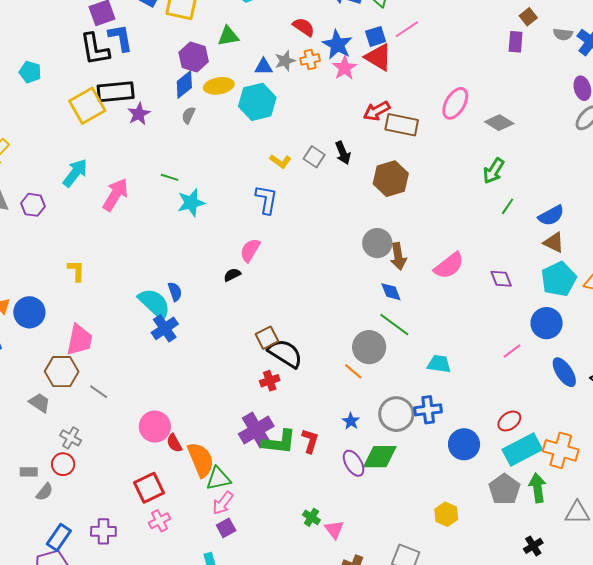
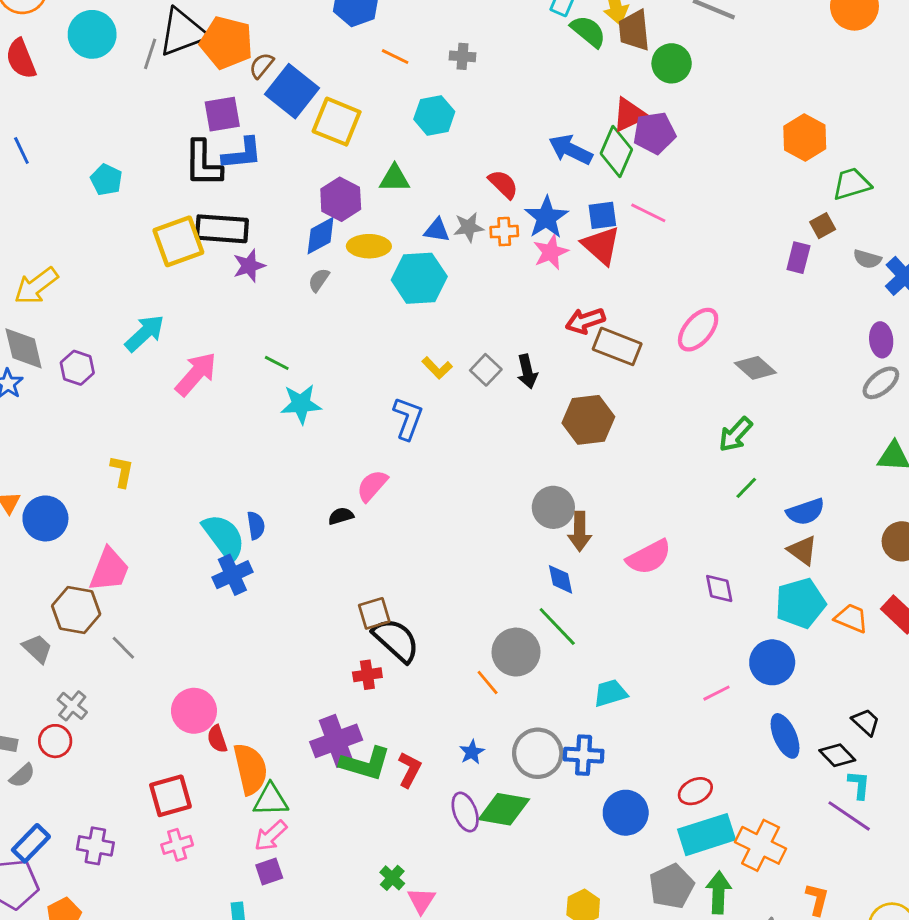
pink line: (407, 29) -> (648, 213), turned 50
blue L-shape: (120, 38) -> (242, 154), turned 84
cyan trapezoid: (439, 364) -> (610, 693), turned -35

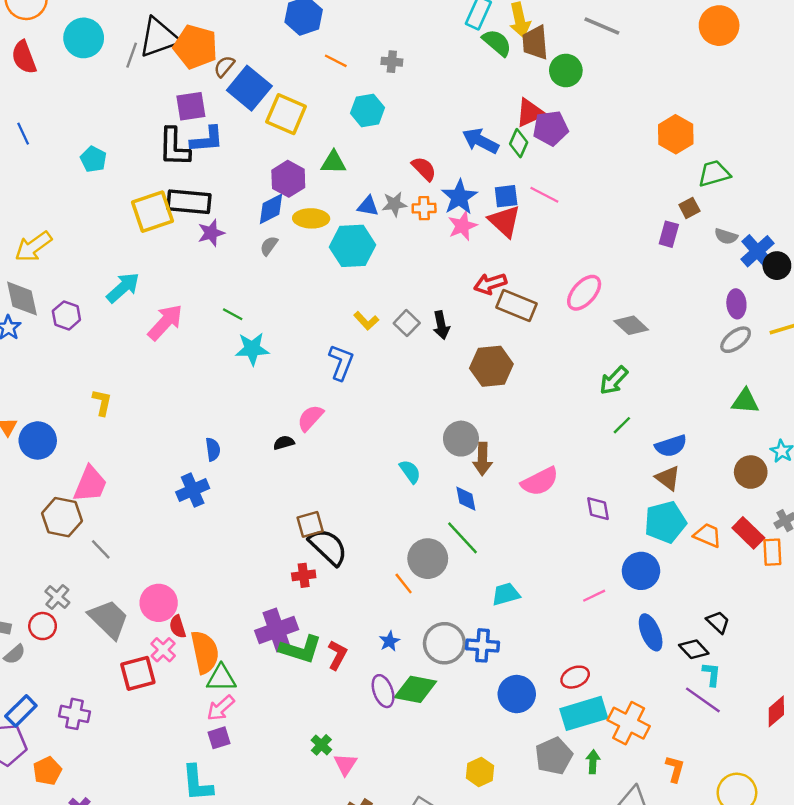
green diamond: (616, 151) -> (519, 143), size x0.7
cyan semicircle: (224, 537) -> (410, 472), moved, size x0.6
gray trapezoid: (37, 649) -> (109, 619), moved, size x1.6
pink cross: (177, 845) -> (163, 650), moved, turned -30
green arrow: (719, 892) -> (593, 762), size x0.7

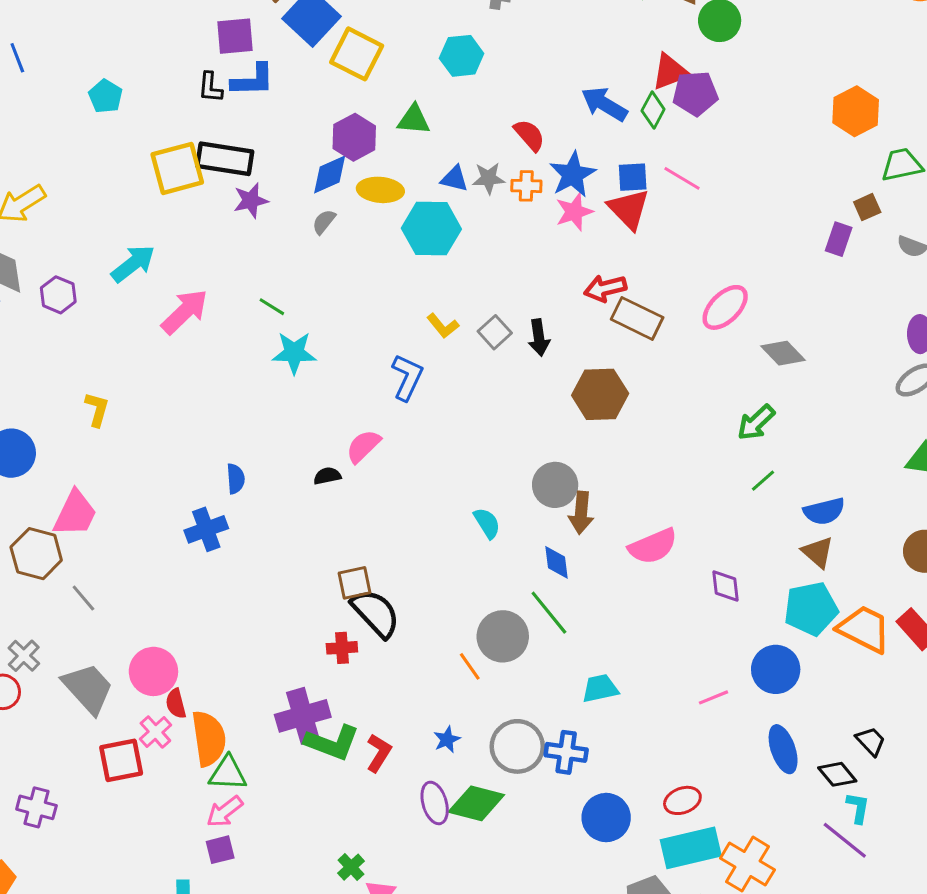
black L-shape: (174, 147) -> (210, 87), size x0.6
orange trapezoid: (708, 535) -> (864, 629), size x1.5

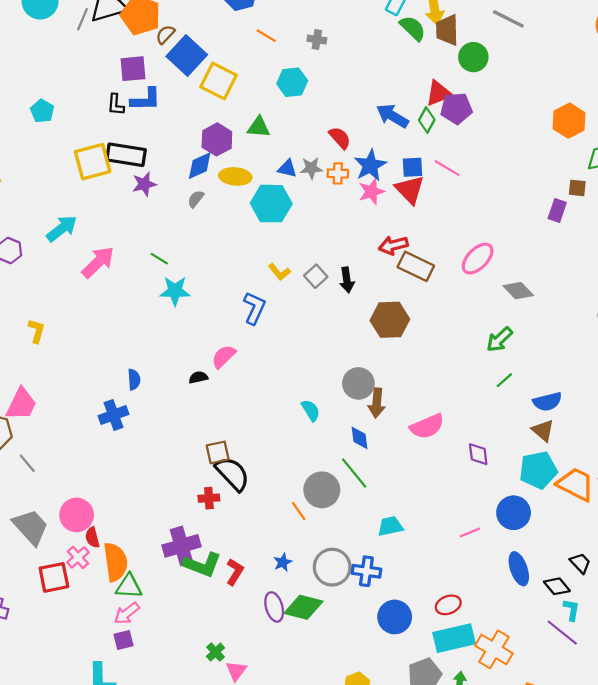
brown square: (867, 207) -> (577, 188), turned 30

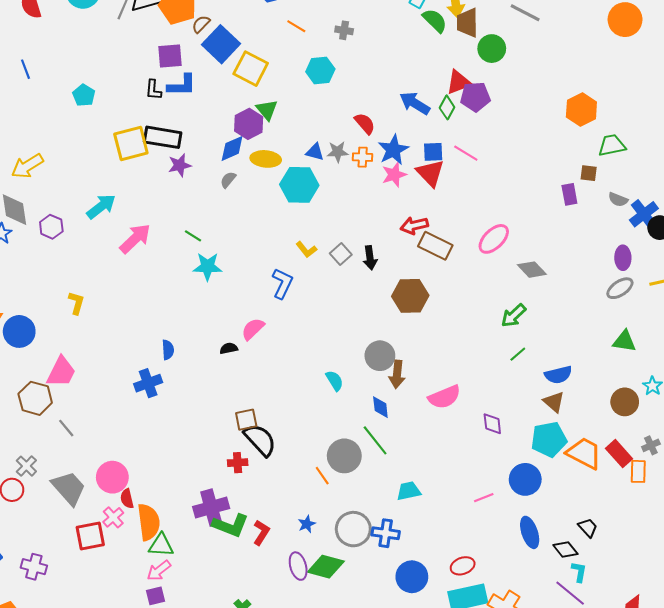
green triangle: (259, 127) -> (267, 110), moved, turned 45
purple rectangle: (557, 210) -> (569, 194), turned -30

